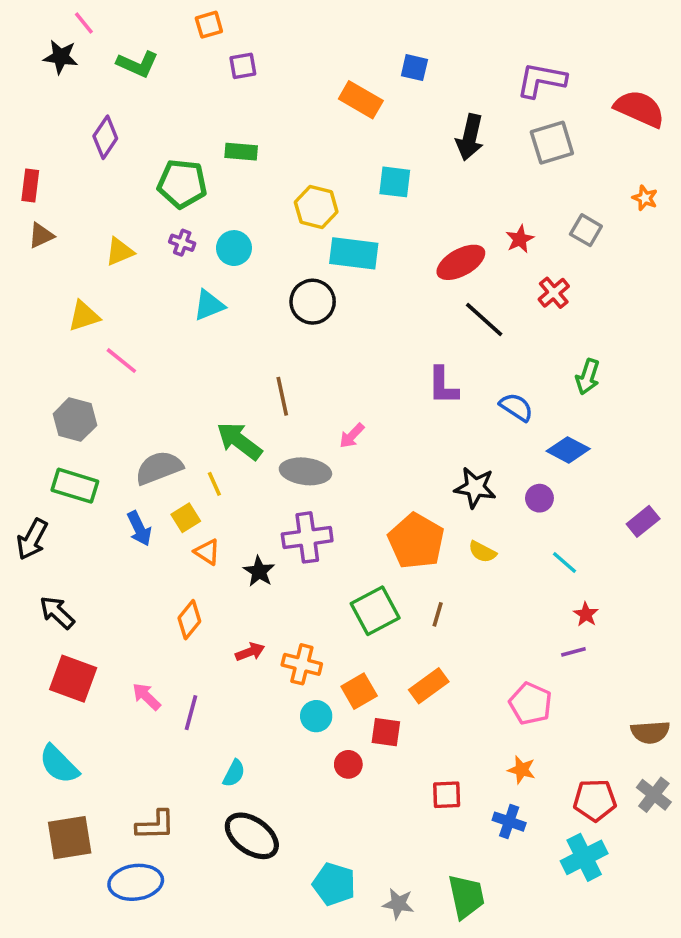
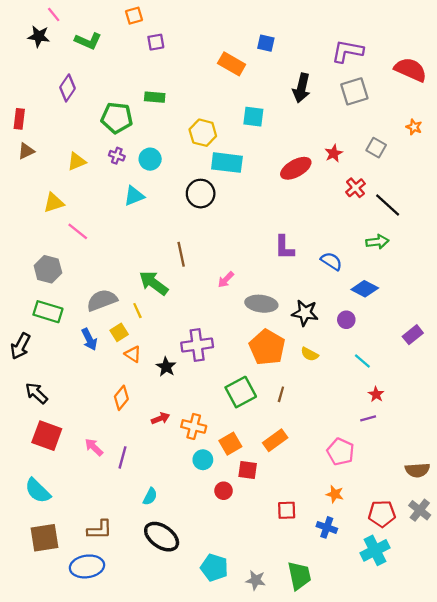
black line: (484, 320) -> (388, 205), moved
green arrow: (588, 377) -> (377, 242), turned -115
gray ellipse: (305, 471) -> (261, 304), moved

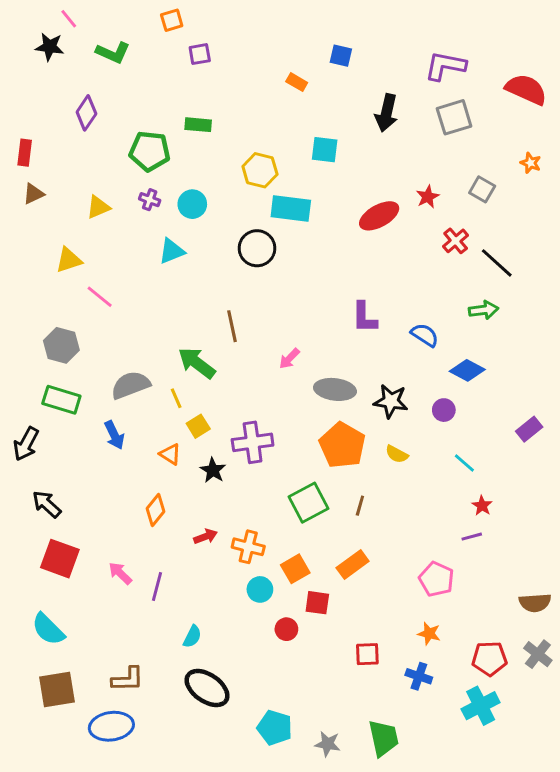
orange rectangle: (232, 64) -> (297, 82), size x0.6
yellow square: (119, 332) -> (198, 426), moved

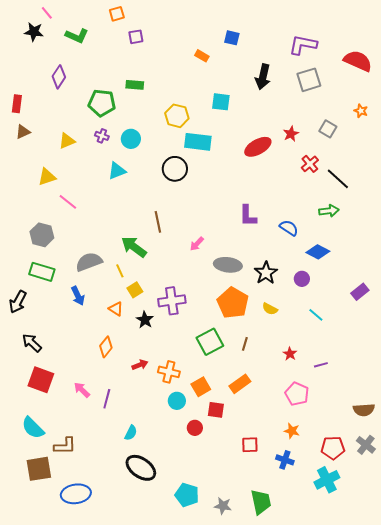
black star: (391, 401) -> (266, 273), turned 30
red star: (482, 506) -> (290, 354), moved
brown L-shape: (128, 679) -> (65, 446), moved

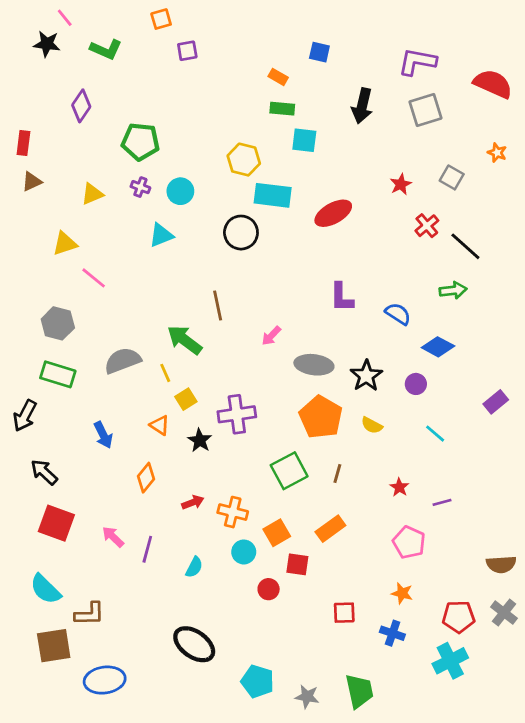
green rectangle: (135, 85) -> (282, 109), moved
red ellipse: (258, 147) -> (333, 213), moved
blue arrow: (78, 296) -> (103, 435), moved
cyan semicircle: (131, 433) -> (194, 567), moved

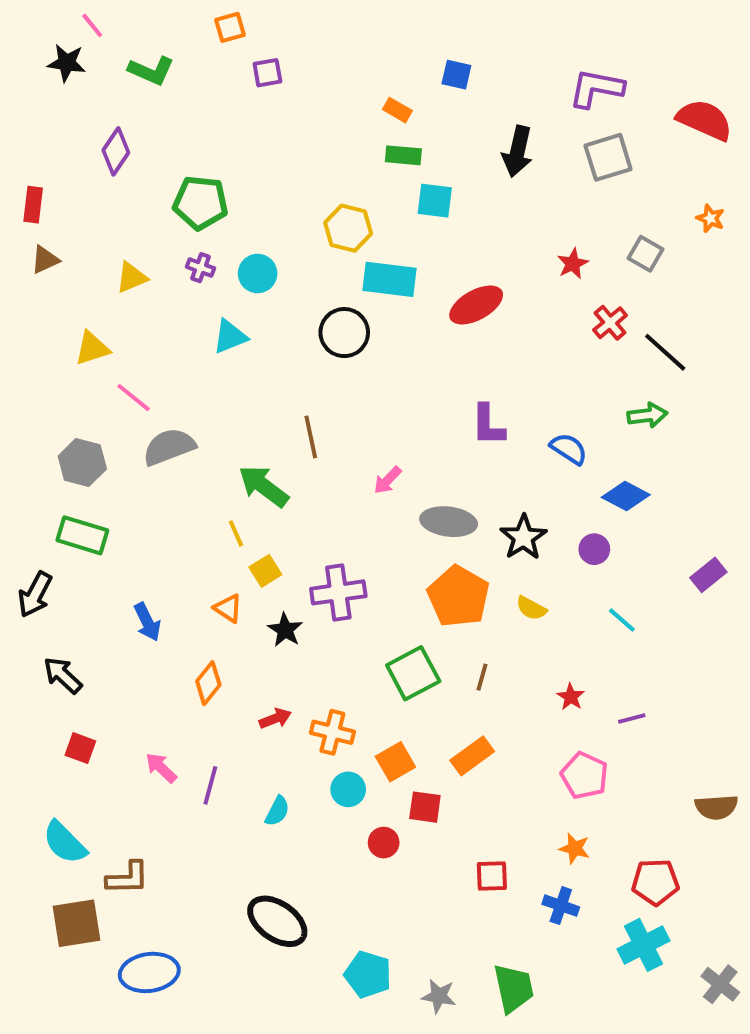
gray semicircle: (123, 361) -> (169, 447), moved
red square: (56, 523) -> (80, 748), size x0.6
gray cross: (504, 613) -> (720, 984), moved

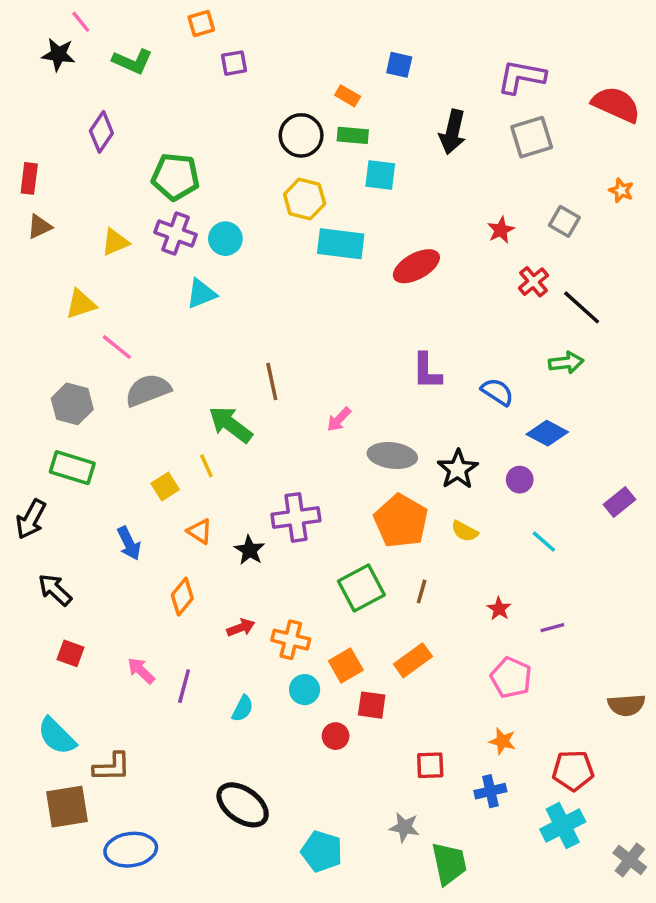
purple cross: (200, 268) -> (175, 233), size x1.6
black circle: (344, 333) -> (301, 135), moved
yellow square: (265, 571) -> (165, 486), moved
blue cross: (561, 906) -> (490, 791), turned -32
gray star: (439, 996) -> (404, 827), moved

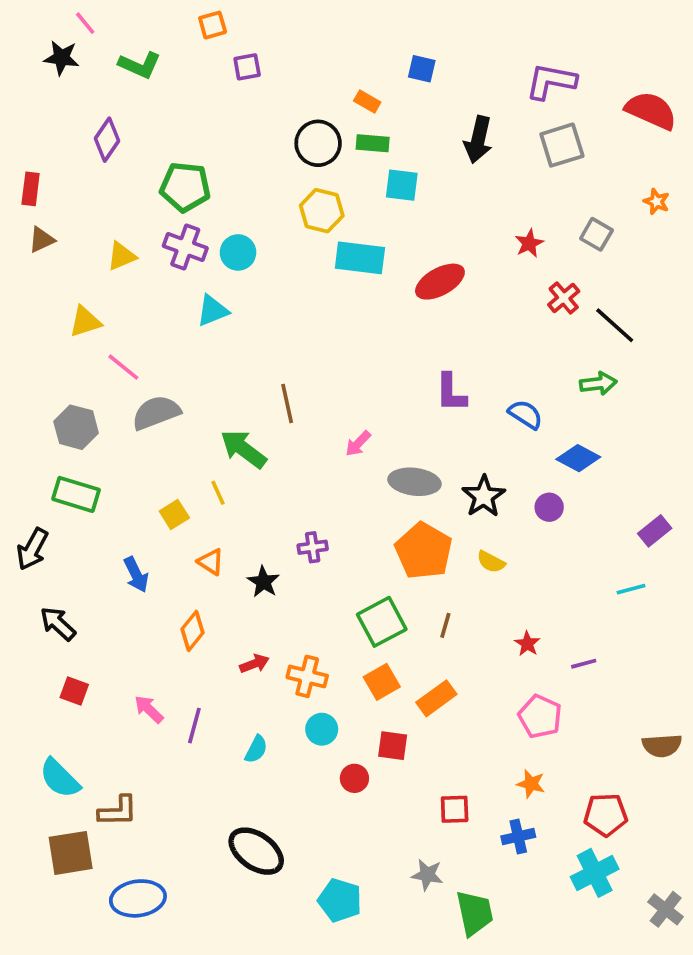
purple cross: (296, 517) -> (313, 547), size x0.6
cyan line: (544, 542) -> (631, 589), moved, turned -56
orange square: (346, 665) -> (382, 682), moved

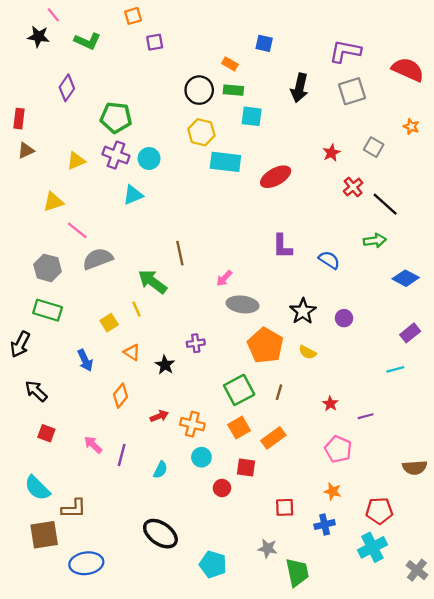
blue diamond: (578, 458) -> (406, 278), moved
gray ellipse: (414, 482) -> (243, 304), moved

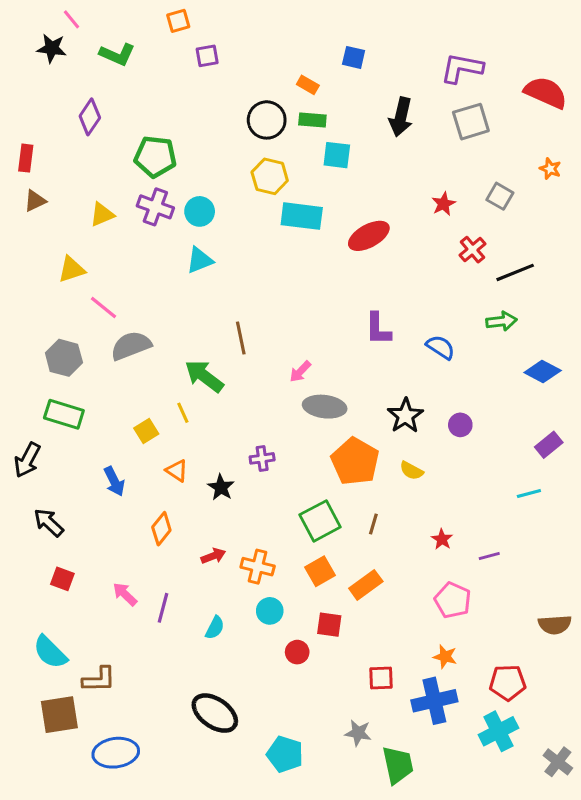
cyan triangle: (133, 195) -> (200, 260), moved
black line: (385, 204) -> (515, 272), turned -64
blue cross: (325, 524) -> (434, 701), size x1.6

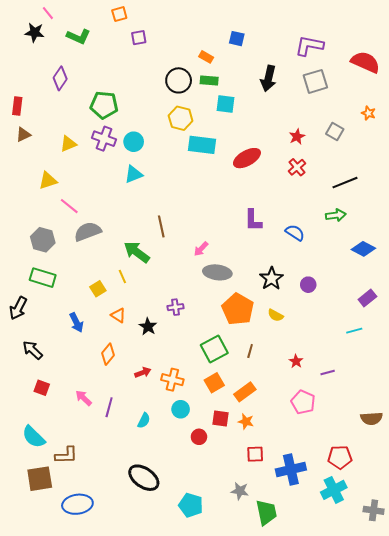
red cross: (472, 250) -> (297, 167), moved
orange star: (445, 657) -> (246, 422), moved
gray cross: (558, 762) -> (374, 510), turned -30

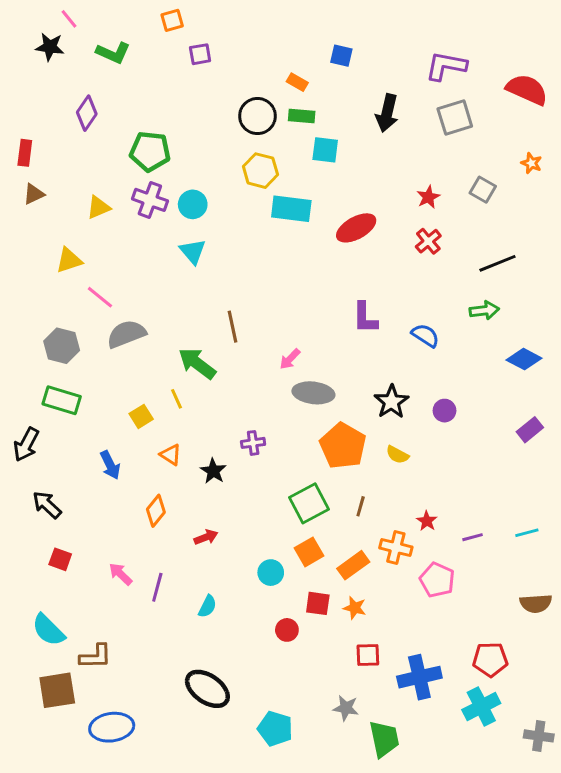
cyan triangle: (134, 174) -> (193, 252), turned -48
cyan line: (354, 331) -> (527, 533), moved
orange cross: (172, 380) -> (396, 547), moved
cyan circle: (181, 409) -> (271, 573), moved

